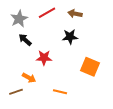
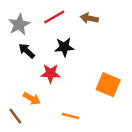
black star: (70, 37) -> (64, 47), moved
brown line: (16, 92) -> (15, 116), turned 72

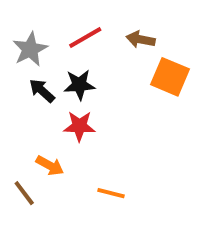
black star: (64, 47) -> (79, 85), moved
orange square: (108, 85) -> (170, 77), moved

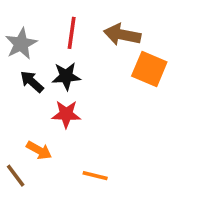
red line: (85, 37) -> (72, 33), turned -52
brown arrow: (140, 39) -> (122, 35), size x1.4

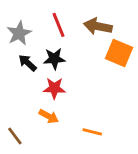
red line: (72, 33) -> (59, 25), turned -30
orange arrow: (39, 150) -> (49, 116), moved
orange line: (95, 176) -> (92, 132), moved

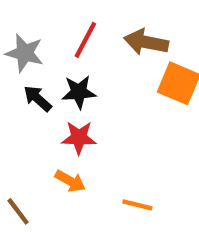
red line: (59, 25) -> (85, 40), turned 50
gray star: (19, 33) -> (25, 53), turned -30

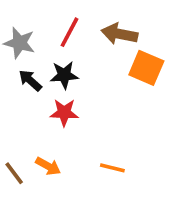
orange arrow: (70, 181) -> (48, 166), moved

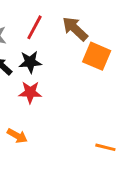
brown arrow: (120, 34) -> (75, 29), turned 32
orange line: (112, 168) -> (105, 147), moved

